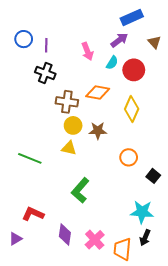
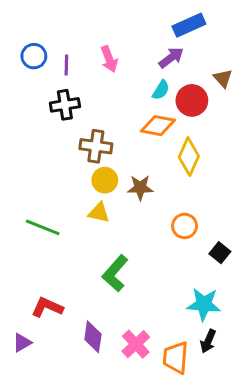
brown triangle: (154, 42) -> (223, 78), moved
pink arrow: (87, 51) -> (109, 59), moved
black cross: (45, 73) -> (65, 105), turned -30
orange diamond: (98, 93) -> (158, 126), moved

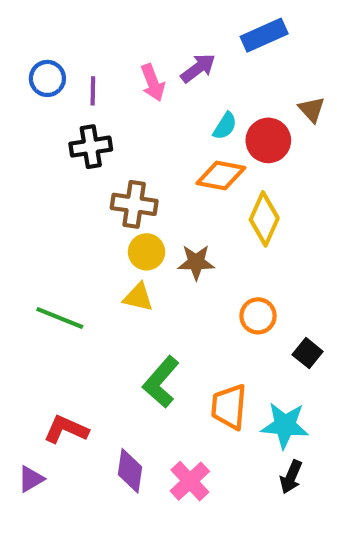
purple arrow: (171, 58) -> (198, 68), moved
orange trapezoid: (176, 357) -> (229, 407), moved

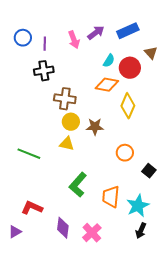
blue rectangle: (264, 35) -> (128, 31), moved
cyan star: (285, 425) -> (138, 206), turned -30

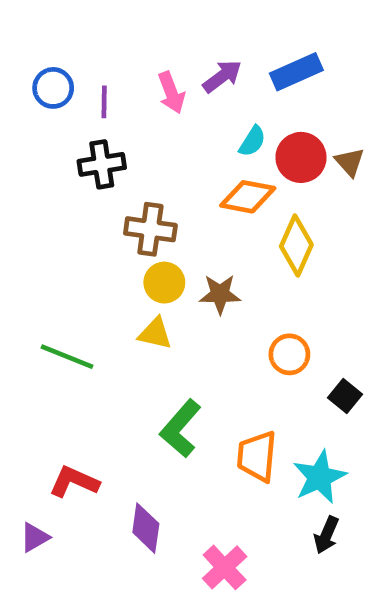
brown triangle: (151, 53) -> (350, 162), moved
pink cross: (92, 233) -> (225, 567), moved

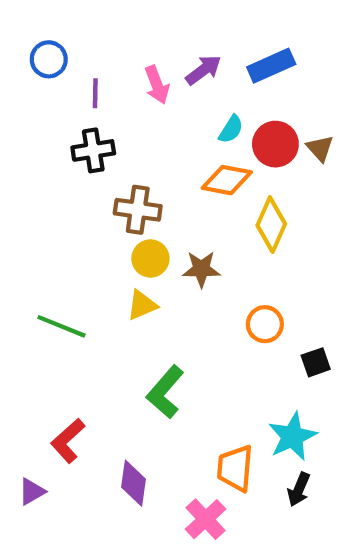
blue circle: (53, 88) -> (49, 59), moved
yellow triangle: (155, 334) -> (142, 305), turned -36
black square: (345, 396) -> (316, 362), turned 32
orange trapezoid: (257, 456) -> (235, 468), moved
red L-shape: (74, 482) -> (68, 441), turned -66

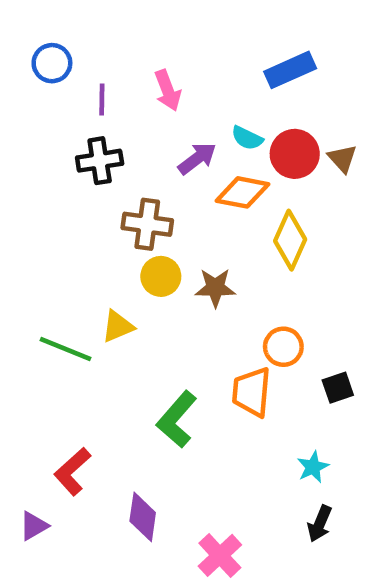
purple arrow: (203, 70) -> (197, 158), moved
cyan semicircle: (231, 129) -> (247, 138), turned 84
yellow triangle: (142, 305) -> (118, 326), moved
cyan star: (292, 436) -> (313, 467), size x0.6
orange trapezoid: (235, 468) -> (252, 392), moved

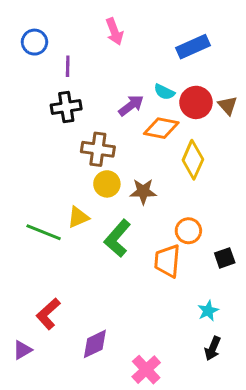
pink arrow: (168, 90) -> (114, 32), moved
green L-shape: (177, 419) -> (117, 238), moved
purple diamond: (143, 517) -> (95, 344), turned 56

